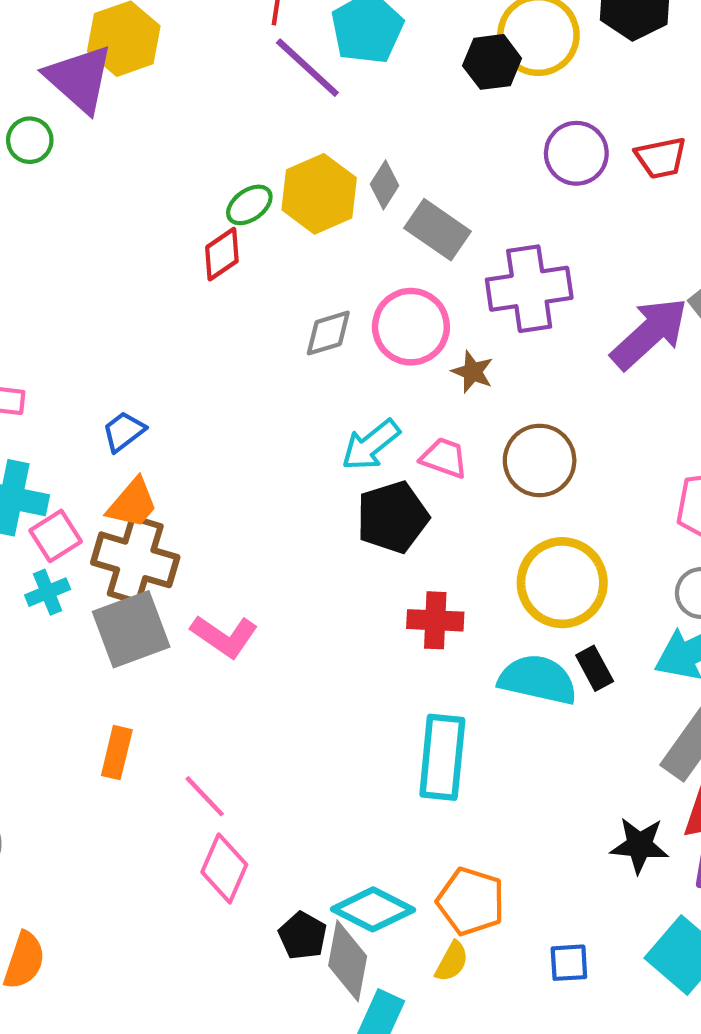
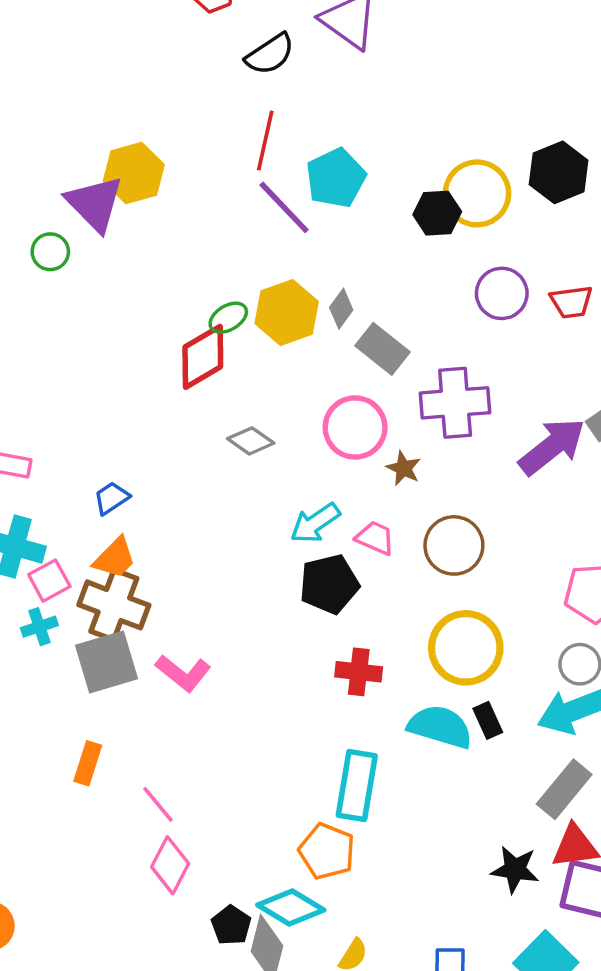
red diamond: (222, 254) -> (203, 357), size x1.5
gray diamond: (328, 333) -> (251, 441), moved, turned 48
orange pentagon: (471, 901) -> (327, 851), moved

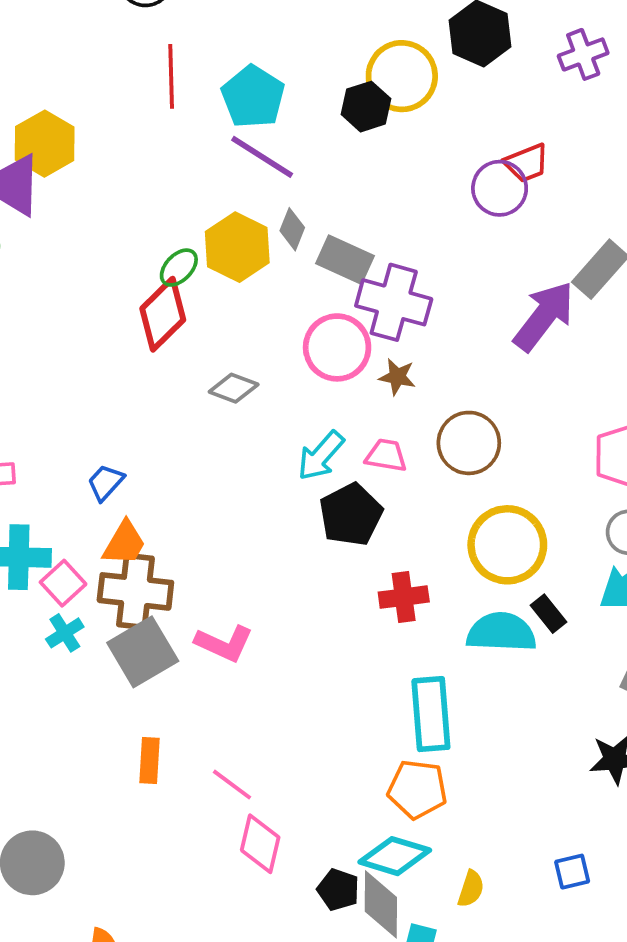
purple line: (284, 207) -> (262, 157), moved
purple circle: (502, 293) -> (500, 188), moved
purple cross: (455, 403) -> (394, 302), moved, turned 34

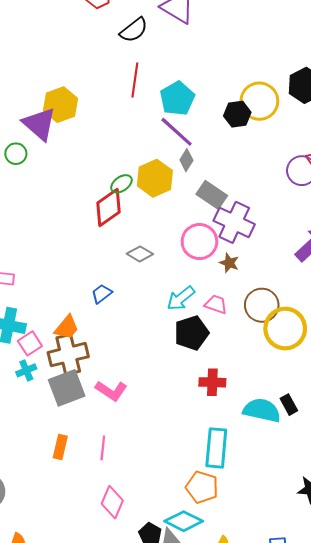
gray diamond: (292, 229) -> (186, 160), moved
blue trapezoid: (106, 482) -> (102, 294), moved
yellow circle: (507, 545) -> (285, 329), moved
brown cross: (135, 591) -> (68, 355), turned -30
pink line: (232, 785) -> (103, 448), moved, turned 50

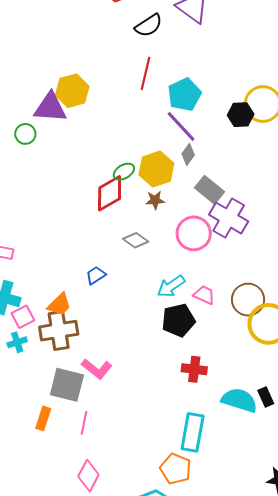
purple triangle: (39, 124) -> (50, 107), turned -42
brown star: (229, 263) -> (155, 200), moved, turned -30
gray square: (67, 388) -> (67, 385), moved, turned 30

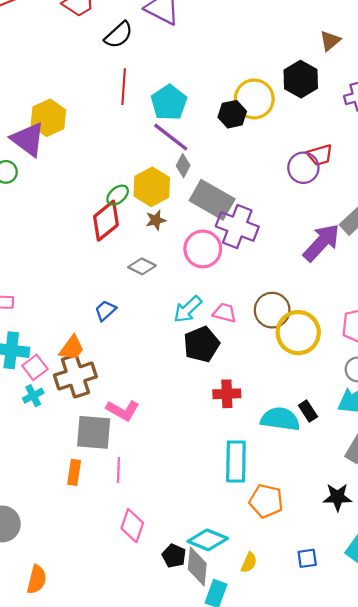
purple triangle: (50, 107) -> (28, 139), turned 42
gray rectangle: (209, 190) -> (212, 200), size x1.4
orange pentagon: (176, 469) -> (266, 501), moved

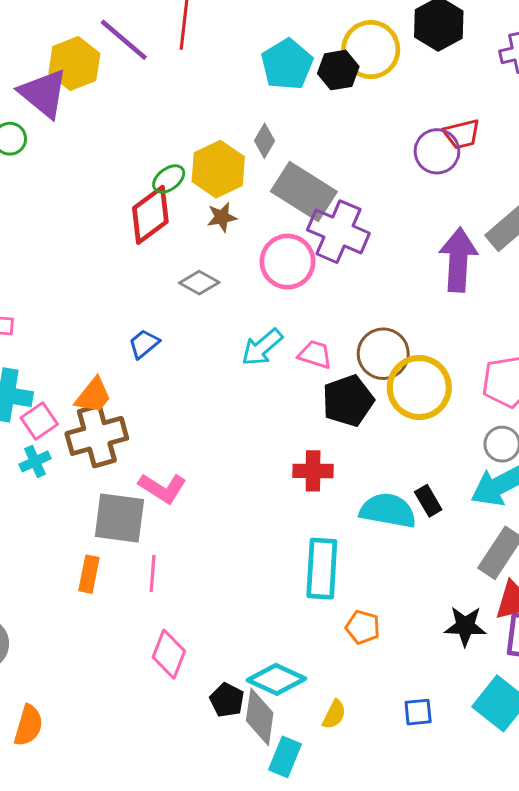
cyan pentagon: (169, 103) -> (287, 64), moved
purple line: (171, 137) -> (124, 40), moved
purple arrow: (321, 243) -> (458, 260), turned -42
black pentagon: (201, 344) -> (348, 401), moved
orange pentagon: (266, 501) -> (363, 627), size x0.7

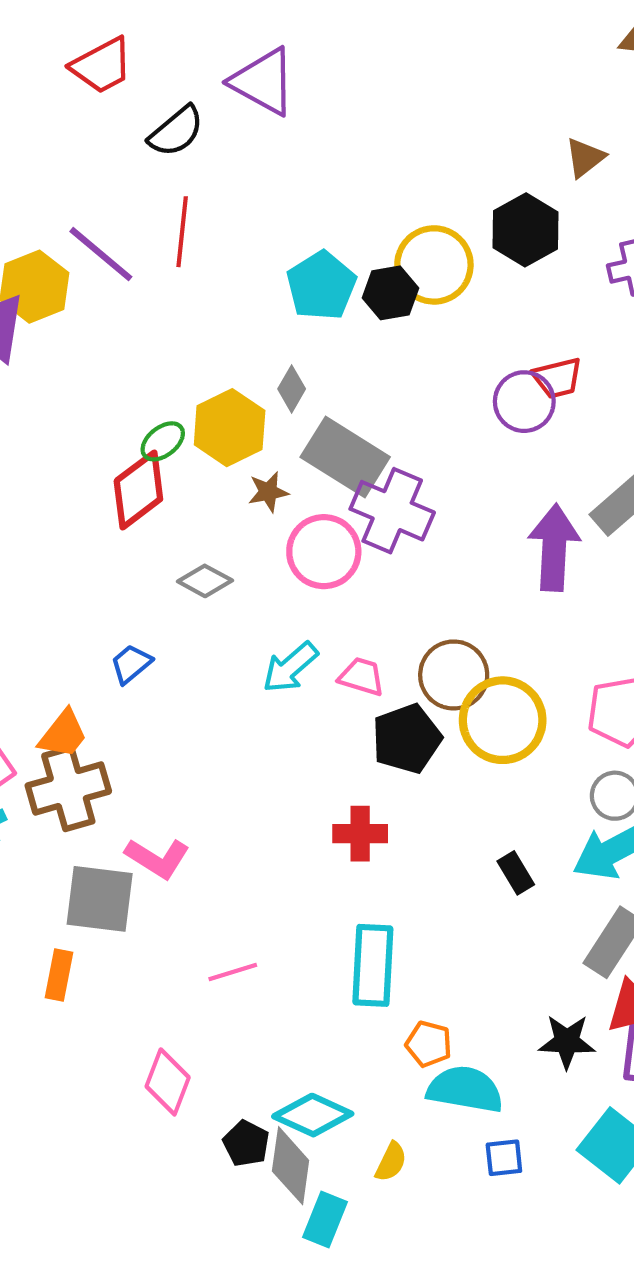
brown star: (222, 217) -> (268, 492), moved
cyan semicircle: (388, 510) -> (465, 1089), moved
pink line: (153, 574) -> (233, 972), moved, turned 69

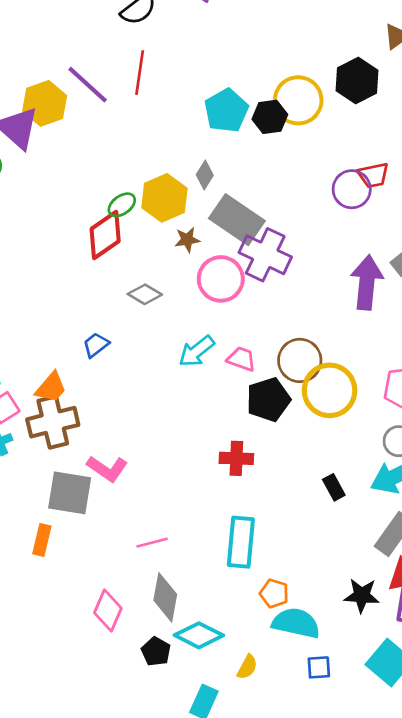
gray diamond: (291, 1166) -> (165, 597), moved

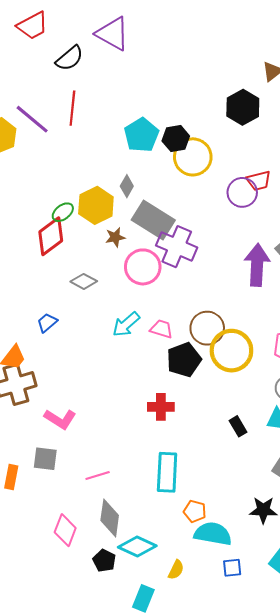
yellow circle: (298, 100) -> (193, 157), moved
gray square: (70, 493) -> (45, 459), moved, size x0.7

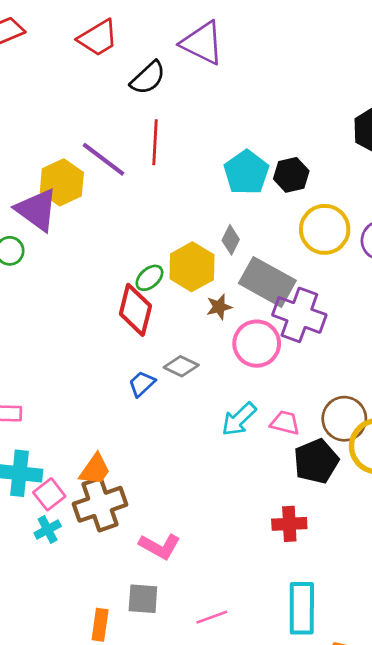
yellow circle: (193, 157) -> (325, 229), moved
red diamond: (51, 236) -> (135, 310), turned -36
blue trapezoid: (47, 323) -> (142, 384), moved

